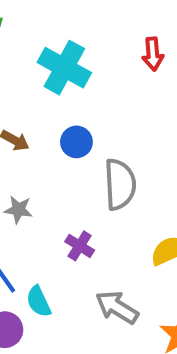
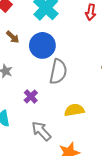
blue circle: (76, 142) -> (42, 45), size x1.6

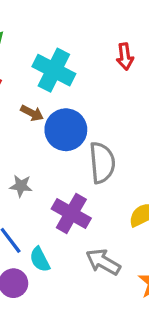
brown arrow: (13, 37) -> (32, 113), moved
purple cross: (31, 96) -> (71, 213), size x1.6

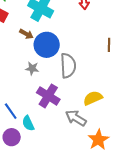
gray star: (21, 186) -> (32, 69), moved
gray arrow: (103, 262) -> (76, 118), moved

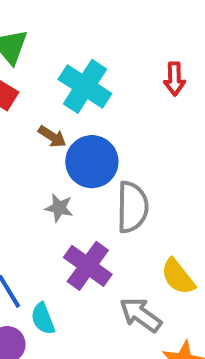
yellow semicircle: (93, 98) -> (178, 277), turned -108

